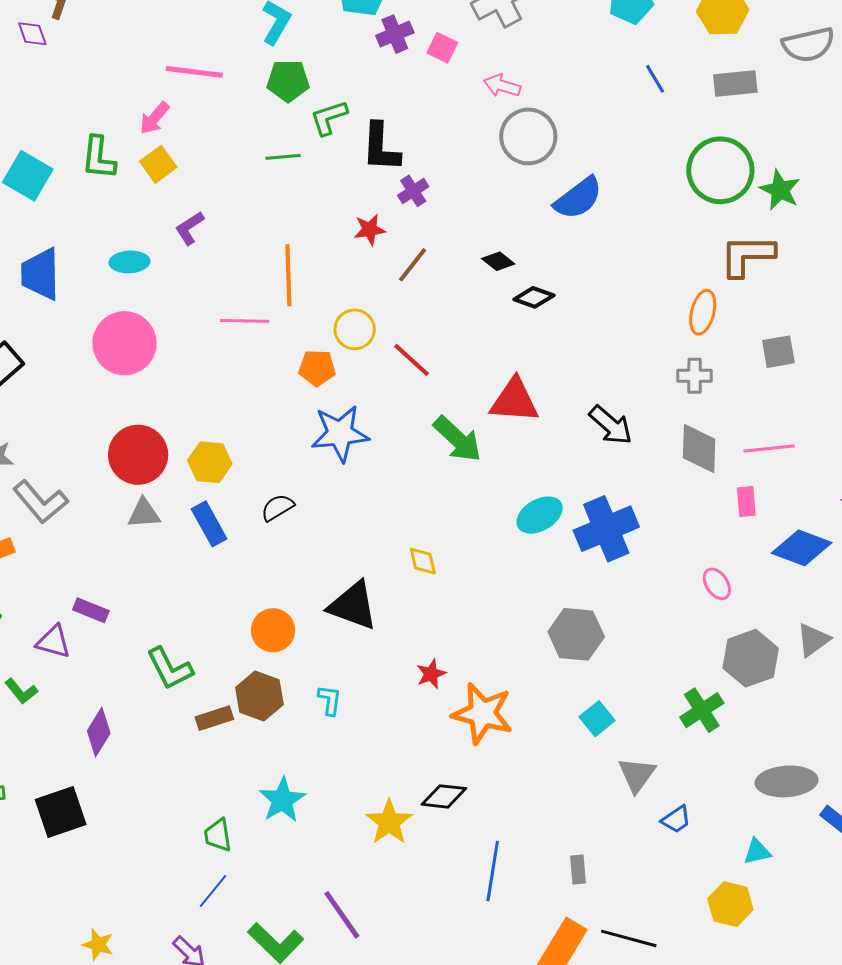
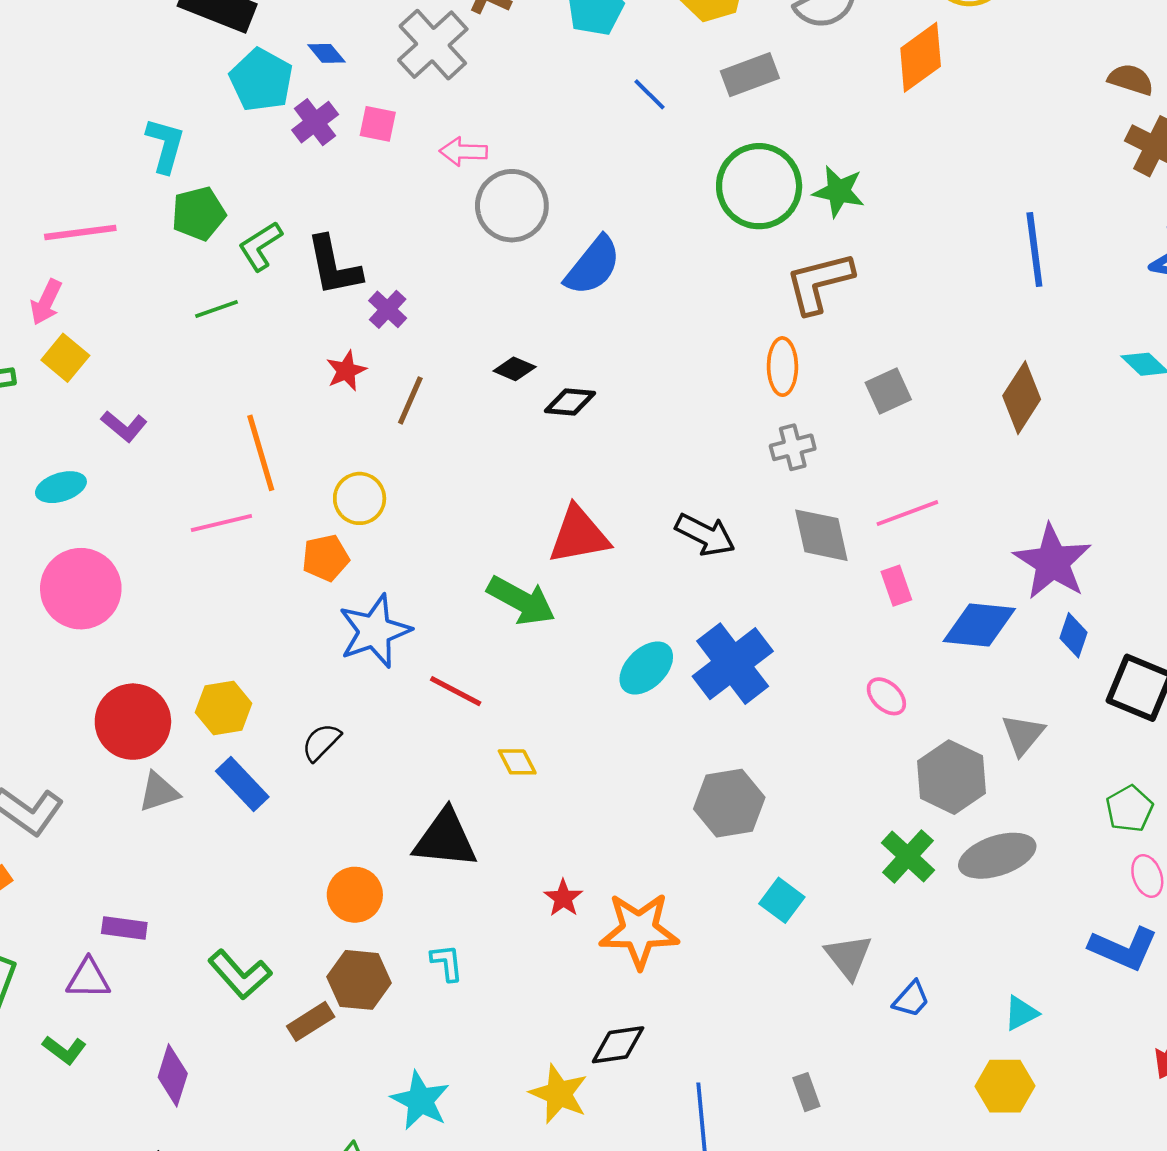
purple L-shape: (190, 228) -> (124, 426), turned -93
red line: (412, 360) -> (456, 691), moved
gray ellipse: (787, 781) -> (997, 856), moved

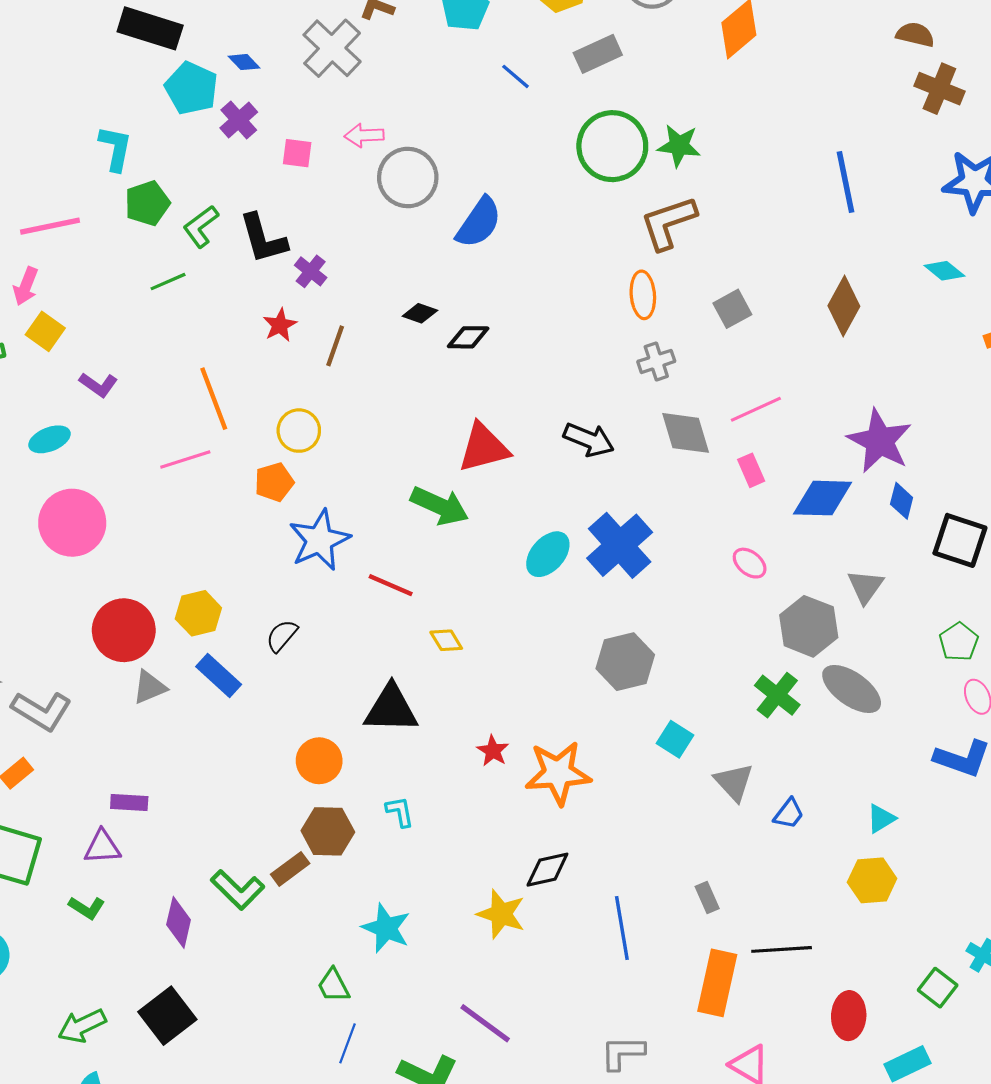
pink square: (378, 124) -> (297, 153), moved
gray ellipse: (997, 856) -> (852, 689), turned 58
green L-shape: (240, 975) -> (238, 890), moved

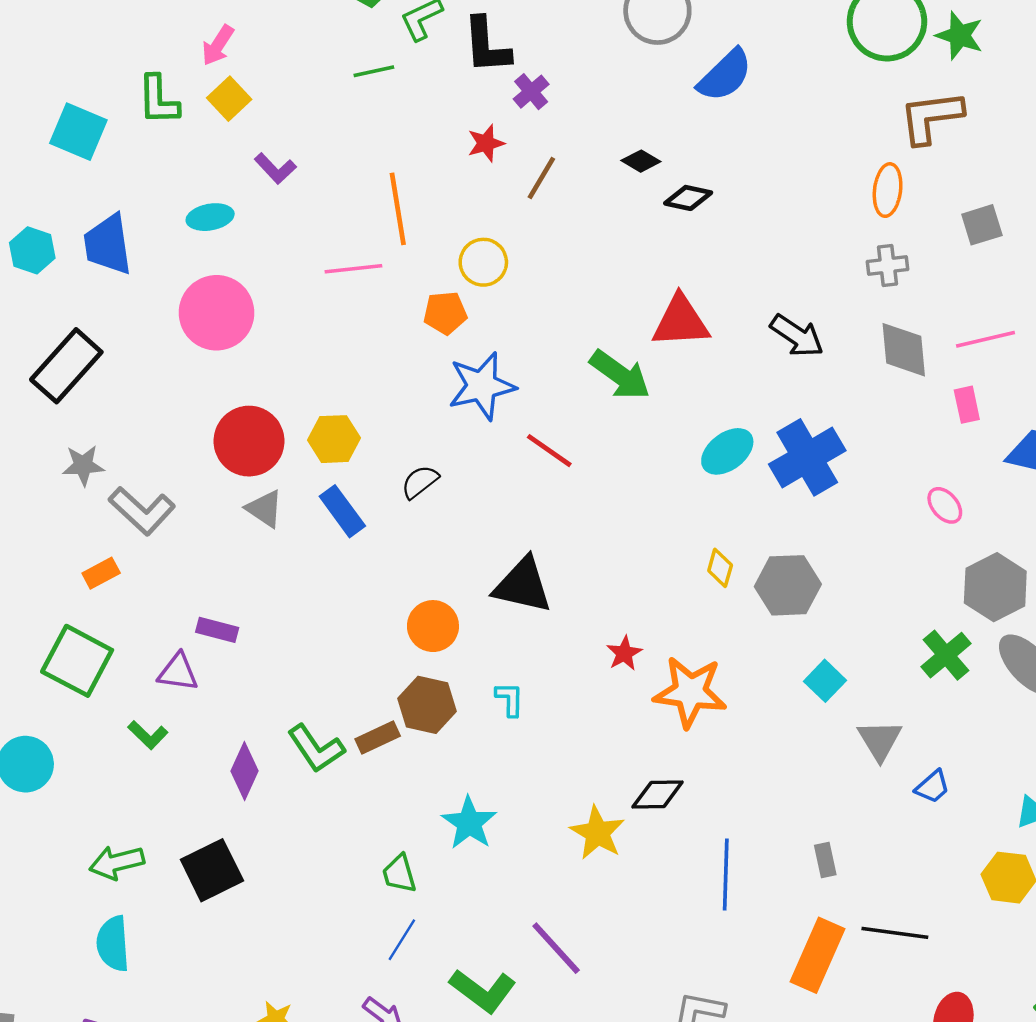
yellow diamond: (446, 640) -> (720, 568), moved, turned 36
gray triangle: (150, 687) -> (265, 509), turned 45

